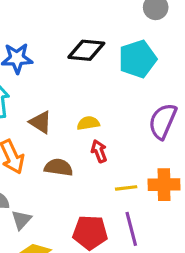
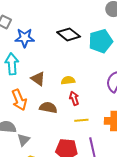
black diamond: (86, 50) -> (69, 34), turned 30
yellow line: (126, 188) -> (81, 120), moved

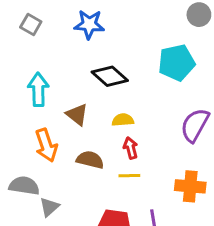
black diamond: (69, 34) -> (110, 76), moved
blue star: (25, 38) -> (89, 24), moved
yellow line: (81, 120) -> (129, 176), moved

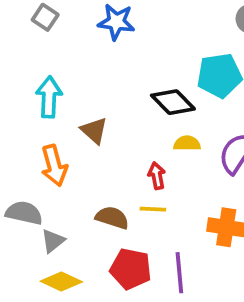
black diamond: (110, 76) -> (173, 102), moved
yellow semicircle: (123, 120) -> (187, 143), moved
brown semicircle: (90, 160) -> (112, 218), moved

